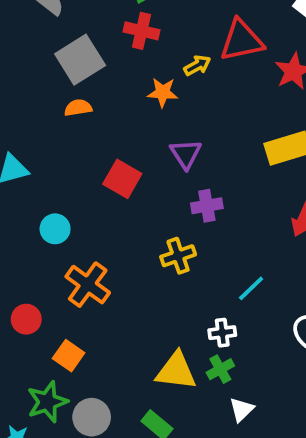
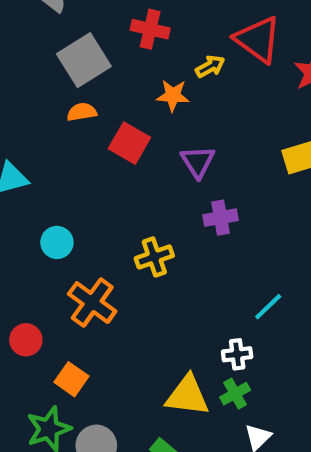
red triangle: (241, 40) -> (258, 40), turned 48
red square: (122, 179) -> (129, 143), moved
yellow cross: (178, 256) -> (154, 257), moved

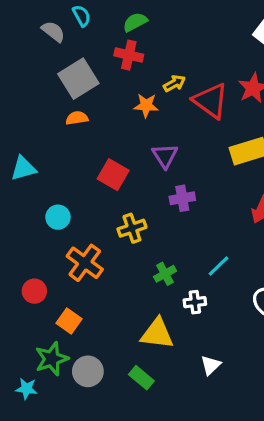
red triangle: (258, 40) -> (211, 101), moved
red square: (129, 143) -> (113, 175), moved
green cross: (235, 394) -> (165, 274), moved

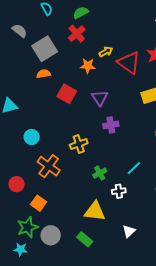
gray semicircle: (53, 31) -> (20, 31), moved
red cross: (129, 55) -> (77, 34), turned 36
red square: (113, 175) -> (67, 94), moved
cyan star: (27, 389) -> (21, 249), moved

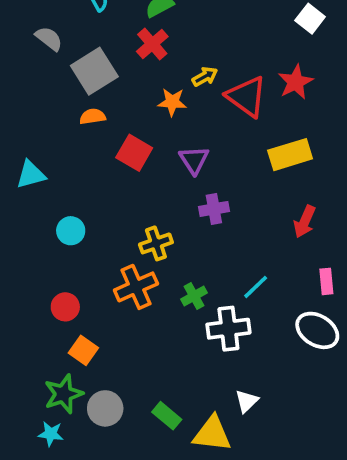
orange cross: (49, 166) -> (136, 287), moved, turned 30
red circle: (17, 184) -> (65, 307), moved
white cross: (119, 191) -> (228, 329), size x1.6
yellow triangle: (95, 211) -> (212, 434), moved

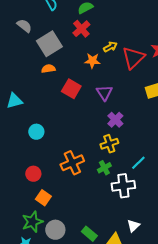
red triangle: (247, 97) -> (133, 58), turned 40
purple cross: (214, 209) -> (115, 120), turned -35
yellow cross: (156, 243) -> (109, 144), moved

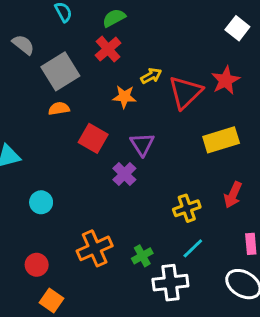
purple cross: (115, 120) -> (124, 174), moved
yellow cross: (109, 144) -> (187, 208), moved

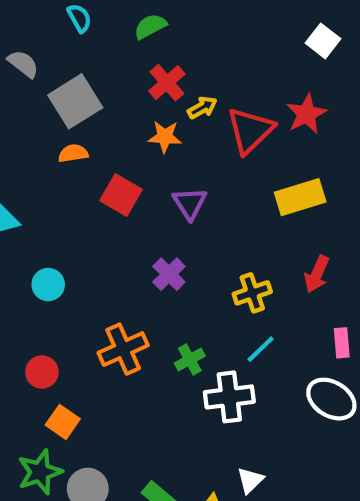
red cross: (108, 49) -> (167, 83), moved
purple cross: (124, 174) -> (169, 274), moved

